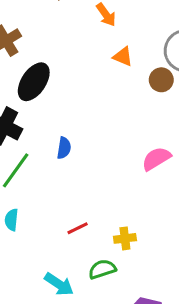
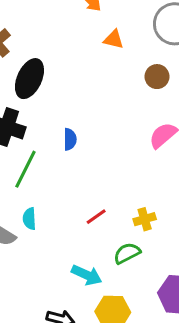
brown circle: (161, 80) -> (157, 77), moved

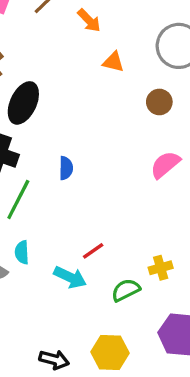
yellow cross: (145, 219) -> (161, 268), moved
cyan arrow: (87, 275) -> (70, 277), moved

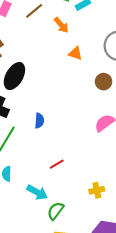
red line: (93, 251) -> (57, 164), moved
green semicircle: (126, 290) -> (55, 211), moved, turned -30

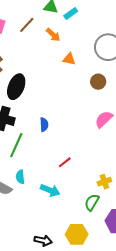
green semicircle: (55, 211) -> (92, 202), moved

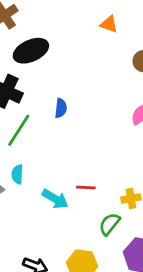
black ellipse: (16, 87) -> (31, 51), turned 35
red line: (65, 162) -> (86, 187), moved, turned 32

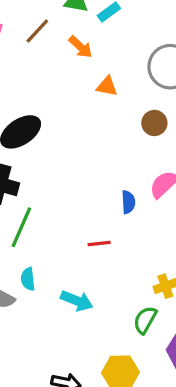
blue semicircle: (61, 108) -> (128, 202), moved
red line: (86, 187) -> (99, 244), moved

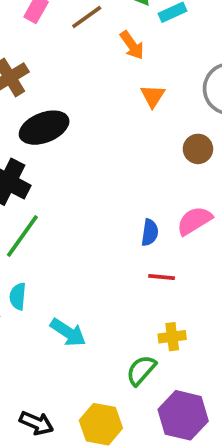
orange triangle: (107, 86) -> (153, 96), turned 40
red line: (99, 244) -> (162, 277), moved

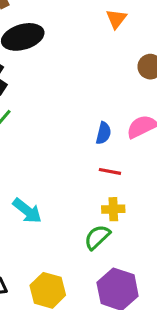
yellow cross: (172, 337) -> (113, 209), moved
green semicircle: (141, 370) -> (97, 237), moved

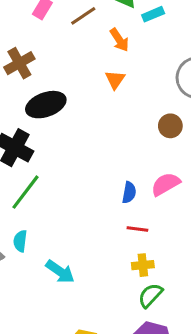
orange triangle: (116, 19) -> (115, 80), moved
green semicircle: (97, 237) -> (150, 295), moved

